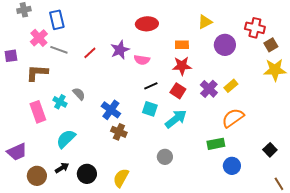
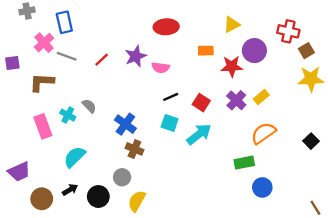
red star: (182, 66) -> (232, 66), moved
black square: (270, 150) -> (311, 141), moved
gray circle: (165, 157) -> (122, 177), moved

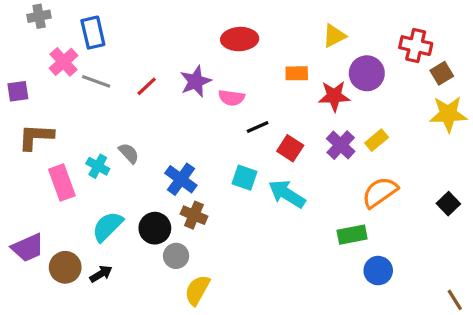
brown L-shape: (42, 82) -> (36, 137), moved
black line: (171, 97) -> (258, 127), moved
cyan arrow: (199, 134) -> (287, 194), turned -110
black circle: (98, 196) -> (155, 228), moved
brown circle: (42, 199) -> (65, 267), moved

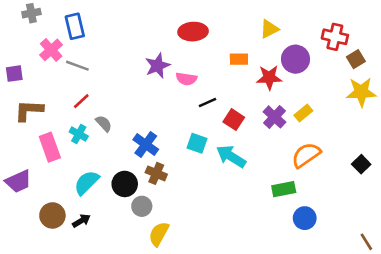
red line: (147, 86) -> (81, 101), moved
purple trapezoid: (28, 248) -> (18, 181), moved

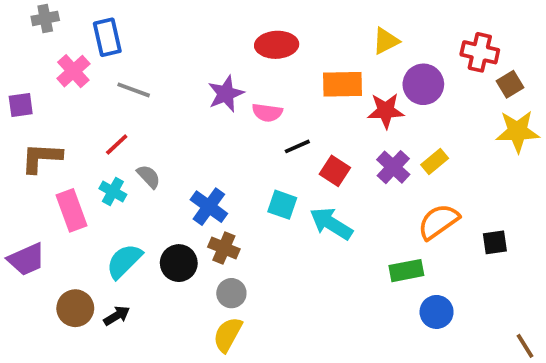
orange rectangle: (239, 59) -> (342, 84), size x1.5
gray line: (77, 66) -> (134, 90), moved
black square: (361, 164) -> (495, 242), moved, turned 36
gray circle: (142, 206) -> (231, 293), moved

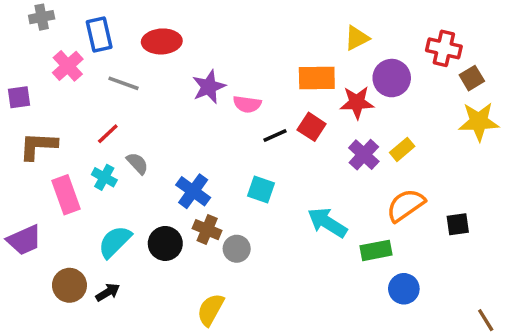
red ellipse: (277, 45) -> (162, 41), moved
red square: (335, 171) -> (312, 127), moved
cyan arrow: (331, 224) -> (327, 223), moved
gray circle: (231, 293) -> (237, 249), moved

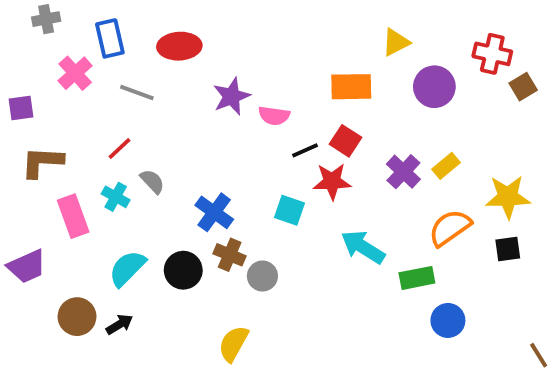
red star: (357, 102) -> (332, 181), moved
yellow star: (479, 122) -> (508, 197), moved

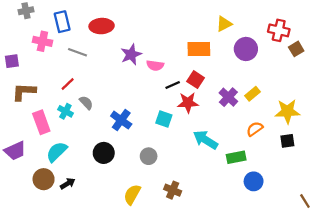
pink cross: (75, 73) -> (42, 41), turned -36
orange semicircle: (450, 228) -> (255, 129), size x0.7
brown cross: (230, 255) -> (173, 190), moved
cyan semicircle: (127, 268) -> (57, 152), moved

